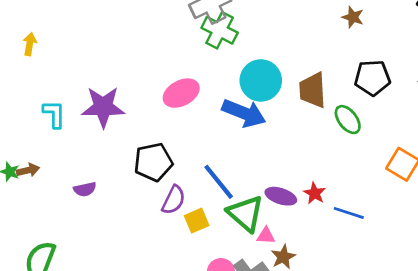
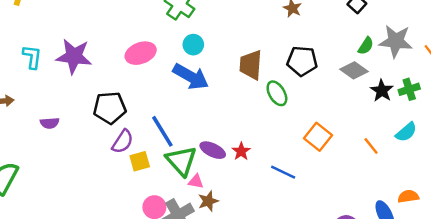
cyan circle: (261, 80) -> (193, 45), moved, size x0.6
blue line: (349, 213) -> (283, 172), moved

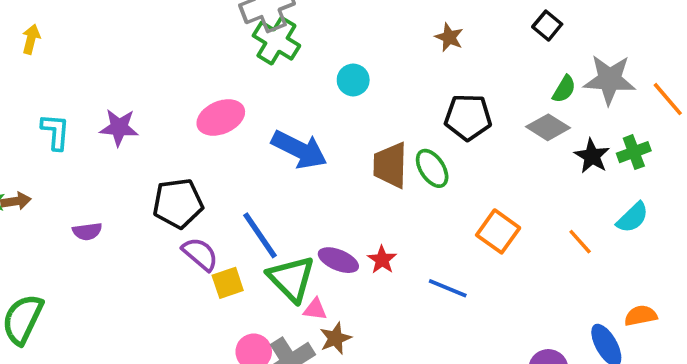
cyan circle: (193, 45) -> (353, 80), moved
purple star: (74, 56) -> (119, 127), size x0.7
brown trapezoid: (251, 65) -> (390, 165), moved
purple semicircle: (123, 142) -> (200, 254), turned -80

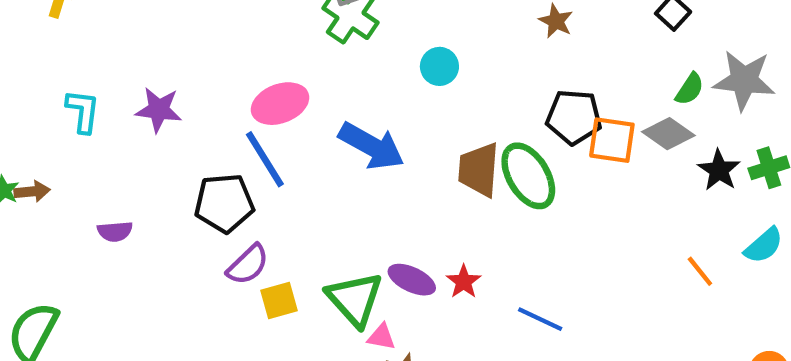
green ellipse: (432, 168) -> (528, 176), size x1.4
orange square: (498, 231) -> (612, 140), moved, turned -30
blue line: (260, 235) -> (265, 159), moved
purple semicircle: (200, 254) -> (248, 265), turned 93

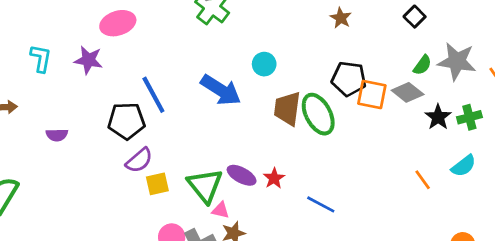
cyan circle: (439, 66) -> (264, 64), moved
pink ellipse: (280, 104) -> (118, 23), moved

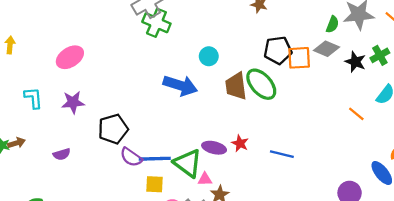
pink ellipse: (118, 23) -> (70, 57), moved
purple star: (88, 60) -> (73, 102), moved
blue line: (153, 95) -> (155, 159), moved, turned -48
purple semicircle: (139, 160) -> (131, 157), turned 90
yellow square: (157, 184) -> (155, 184), moved, turned 30

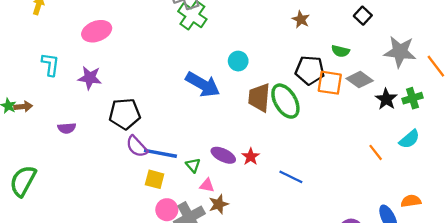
green semicircle: (332, 24) -> (340, 51), moved, turned 70
green triangle: (188, 163) -> (193, 165), size x0.5

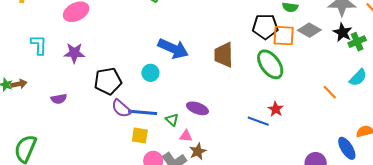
cyan circle: (238, 61) -> (150, 73), moved
black star: (386, 99) -> (343, 32), moved
green ellipse: (285, 101) -> (270, 64), moved
red star: (251, 157) -> (276, 109), moved

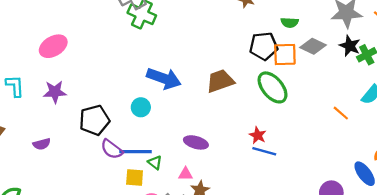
brown trapezoid: (224, 55) -> (220, 81), turned 76
red star: (276, 109) -> (258, 135), moved
green triangle: (172, 120) -> (155, 162), moved

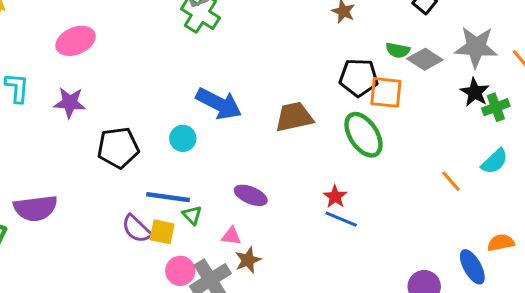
gray diamond: (313, 46) -> (425, 59), moved
purple semicircle: (42, 144) -> (35, 208), moved, size x1.8
purple semicircle: (112, 149) -> (136, 229), moved

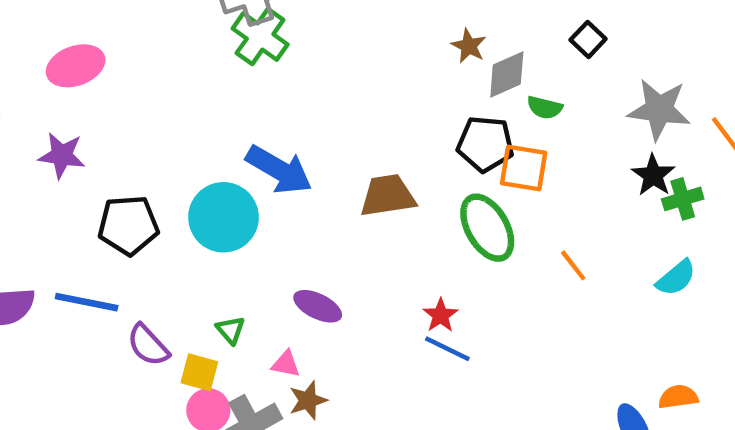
gray diamond: (425, 59) -> (507, 75), moved, turned -60
cyan circle: (183, 138) -> (223, 217), size x1.8
orange line: (451, 181) -> (573, 265), moved
blue line: (168, 197) -> (87, 302), moved
yellow square: (162, 232) -> (199, 372), moved

